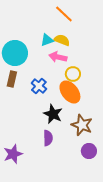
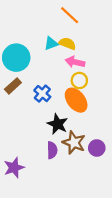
pink arrow: (58, 57) -> (75, 62), moved
brown rectangle: (12, 79) -> (13, 86), turned 35
brown star: (82, 125) -> (74, 143), moved
purple circle: (89, 151) -> (97, 148), moved

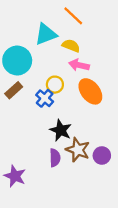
cyan triangle: (51, 43) -> (46, 34), moved, size x1.5
yellow circle: (79, 80) -> (55, 85), moved
orange ellipse: (76, 100) -> (90, 91), moved
purple star: (14, 168) -> (15, 176), turned -30

